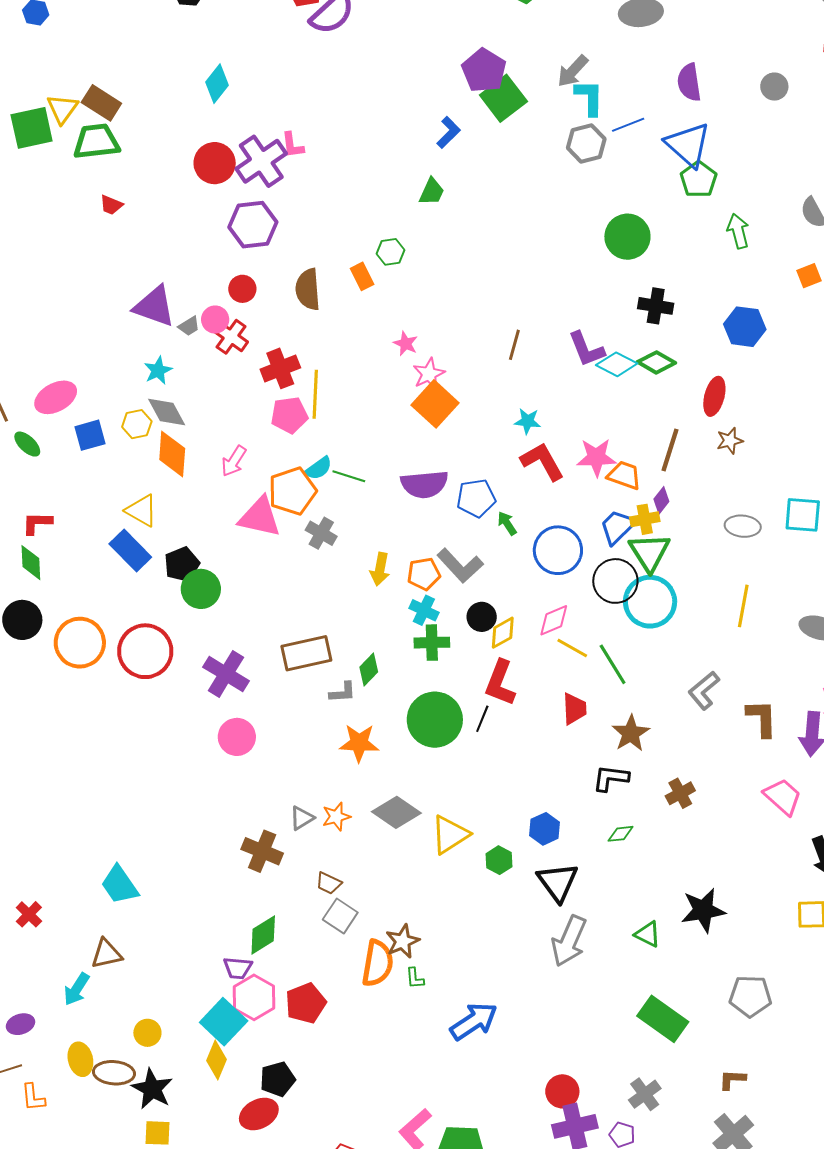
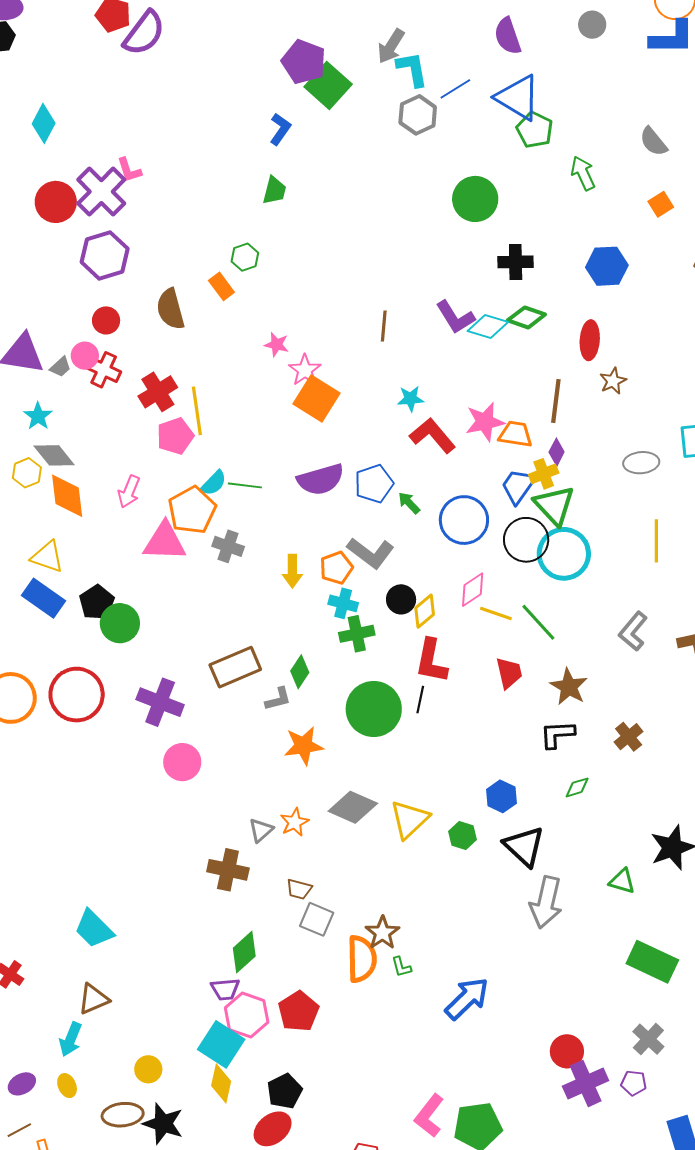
yellow ellipse: (80, 1059) -> (67, 1086), moved, size x0.7

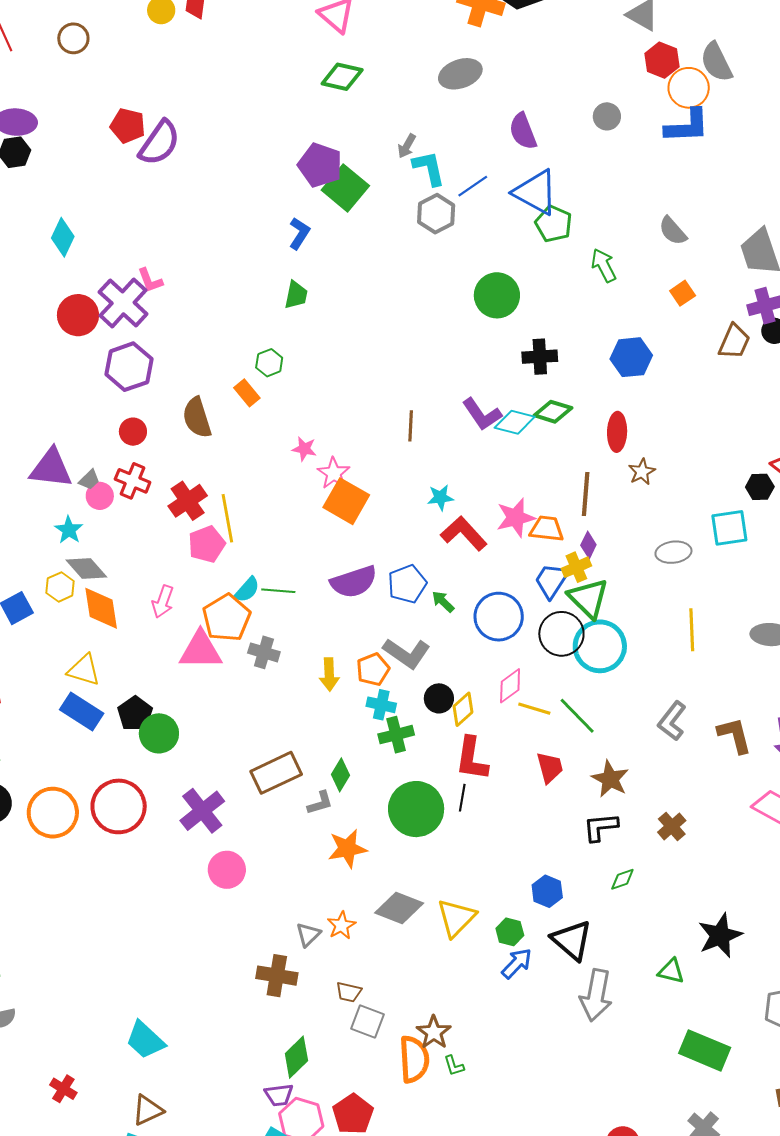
gray arrow: (391, 46) -> (407, 146), size x0.7
pink circle: (85, 356) -> (100, 496), moved
purple cross: (160, 702) -> (202, 811), turned 33
blue arrow: (467, 999) -> (517, 963), moved, size x0.7

